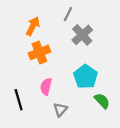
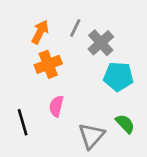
gray line: (68, 14) -> (75, 28), moved
cyan pentagon: (86, 77) -> (118, 76), moved, turned -30
gray triangle: (60, 110) -> (91, 136), moved, size x1.5

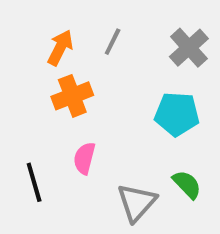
gray cross: (101, 43) -> (189, 48), moved

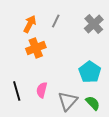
cyan pentagon: (177, 114) -> (90, 72), moved, turned 30
pink semicircle: (84, 158) -> (42, 90), moved
green semicircle: (187, 184) -> (93, 103), moved

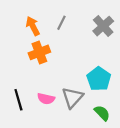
orange arrow: (30, 24) -> (33, 26), turned -54
pink semicircle: (42, 90) -> (46, 99), turned -91
gray triangle: (68, 101) -> (72, 98), moved

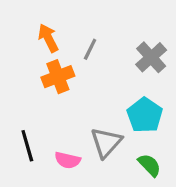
gray line: (61, 23) -> (90, 49), moved
gray cross: (103, 26) -> (151, 57), moved
pink semicircle: (46, 99) -> (68, 160), moved

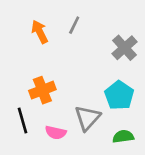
gray line: (90, 49) -> (74, 25), moved
orange cross: (58, 77) -> (42, 90), moved
green semicircle: (150, 165) -> (123, 136), turned -54

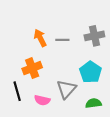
gray line: (74, 25) -> (62, 40), moved, turned 64
orange arrow: (40, 32) -> (40, 38), moved
gray cross: (125, 48) -> (94, 36), turned 30

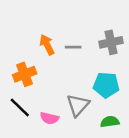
orange cross: (32, 68) -> (25, 74), moved
cyan pentagon: (90, 72) -> (106, 85), turned -30
black line: (17, 91) -> (20, 107), turned -30

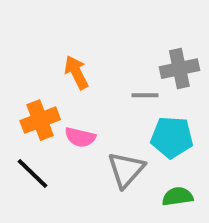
gray line: (73, 47) -> (145, 95), moved
pink semicircle: (49, 118) -> (80, 137), moved

